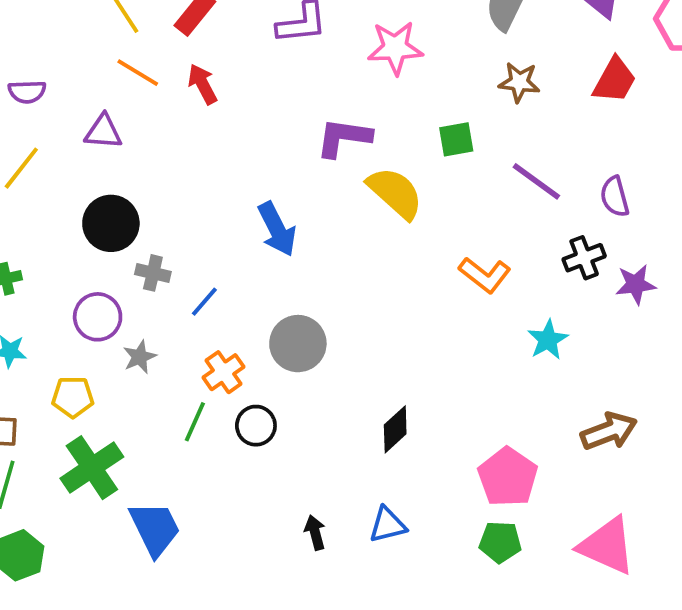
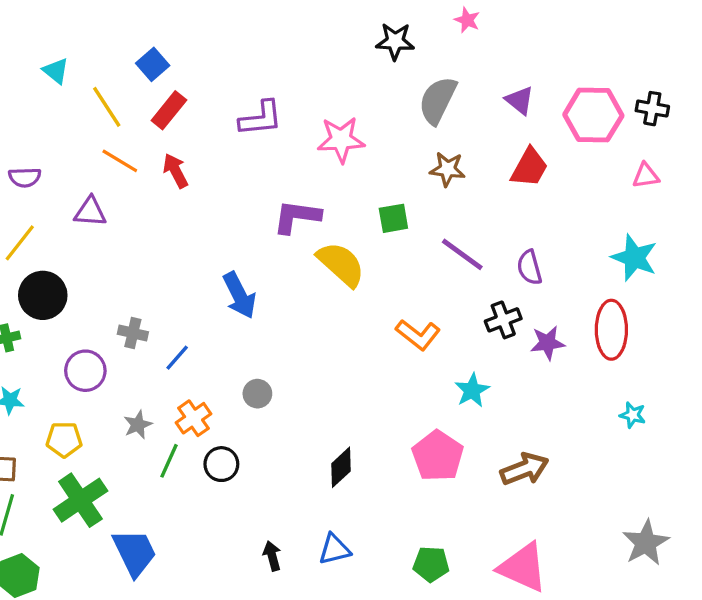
black circle: (111, 223) -> (43, 295), moved
gray circle: (298, 344) -> (257, 394), size x0.6
gray star: (140, 357) -> (138, 425), moved
pink pentagon: (508, 477) -> (438, 456), moved

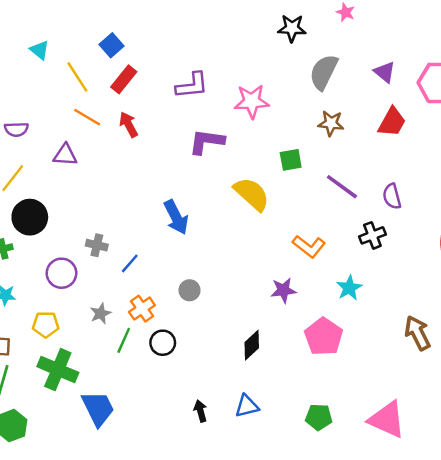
purple L-shape: (297, 217) -> (207, 142), moved
purple star: (547, 343) -> (283, 290), moved
brown arrow: (525, 469) -> (417, 333), moved, turned -96
green cross: (80, 500) -> (58, 370), turned -33

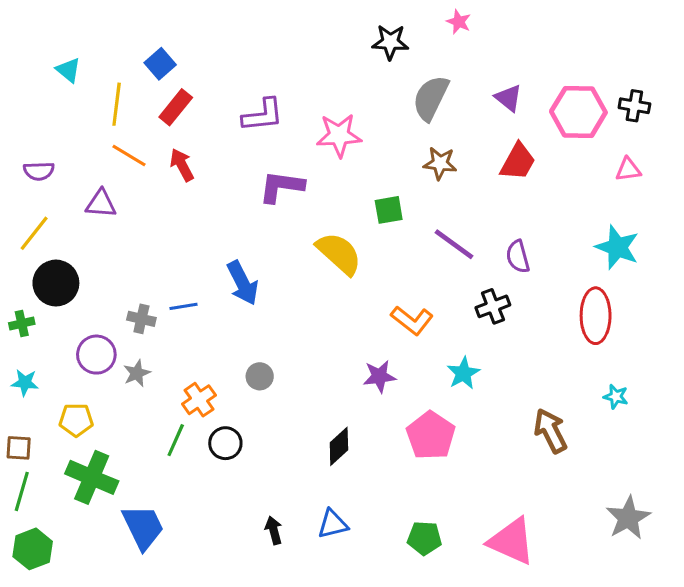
yellow line: (77, 77) -> (117, 104), turned 40
blue line: (130, 263) -> (183, 306), moved, turned 40
gray star: (101, 313) -> (137, 373), moved

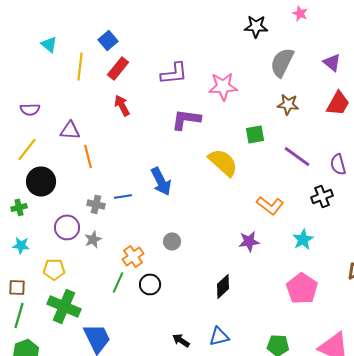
orange line: (129, 156) -> (88, 156), moved, turned 45
pink pentagon: (431, 435) -> (302, 288), moved
black arrow: (274, 530) -> (181, 340), turned -42

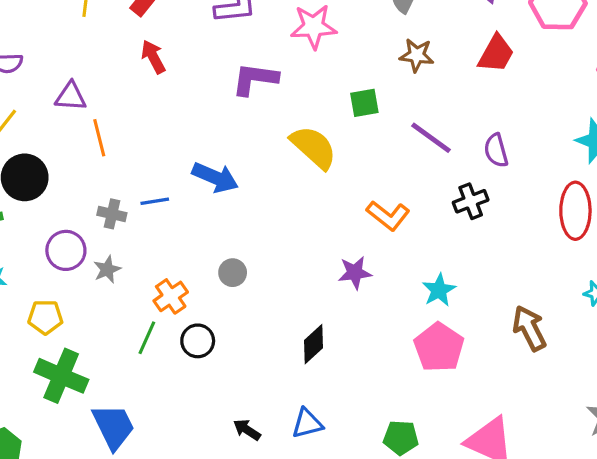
blue arrow: (161, 181) -> (215, 177), turned -40
cyan star: (303, 239) -> (439, 290), moved

